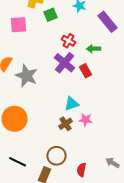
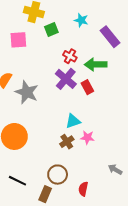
green arrow: (94, 49) -> (96, 64), size x1.5
gray arrow: (112, 163) -> (115, 169), moved

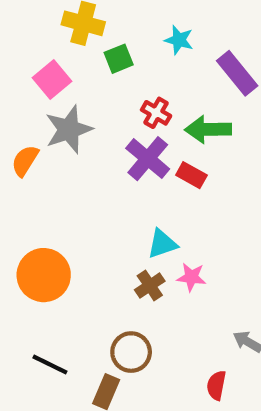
pink square: (18, 40) -> (52, 80), turned -36
red rectangle: (87, 87) -> (191, 175), turned -32
gray star: (27, 92) -> (69, 129), moved, turned 30
red semicircle: (83, 189) -> (216, 385), moved

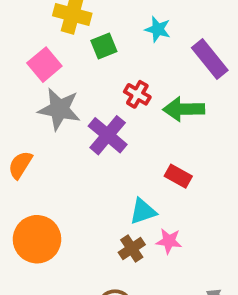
gray star: (69, 129) -> (59, 109), turned 30
purple cross: (148, 159) -> (108, 135), moved
orange semicircle: (25, 161) -> (20, 165), moved
red rectangle: (191, 175) -> (178, 176), moved

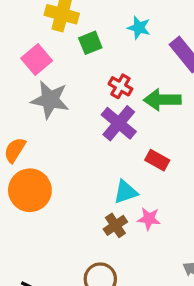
purple cross: (108, 135) -> (119, 123), moved
orange circle: (37, 239) -> (30, 190), moved

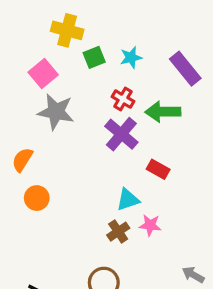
cyan star: (139, 28) -> (131, 57), moved, turned -30
orange circle: (30, 190) -> (37, 198), size x0.6

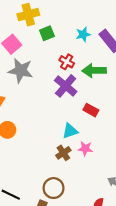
yellow cross: (67, 30) -> (28, 15), turned -30
cyan star: (131, 57) -> (83, 34), moved

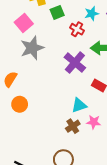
red cross: (67, 62) -> (77, 29), moved
gray star: (21, 71) -> (32, 48), turned -30

